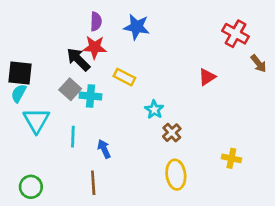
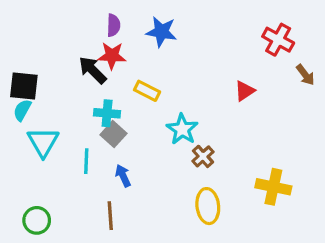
gray square: (70, 89) -> (113, 134), moved
cyan star: (154, 110) -> (182, 129), size x1.4
yellow cross: (231, 158) -> (273, 187), size x1.5

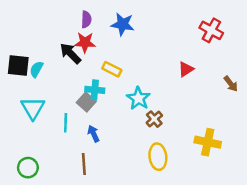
brown arrow: (305, 75) -> (231, 84), moved
cyan semicircle: (22, 110) -> (36, 69), moved
cyan cross: (107, 113) -> (95, 90), moved

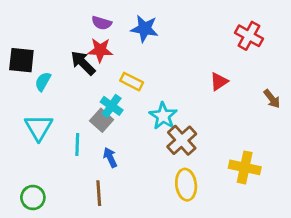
purple semicircle: (86, 19) -> (102, 23), turned 105
black square: (18, 66) -> (21, 60), moved
cyan cross: (95, 90) -> (112, 106), turned 30
brown cross: (154, 119) -> (182, 140), size x1.5

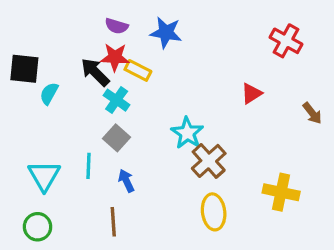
yellow rectangle: (132, 82) -> (138, 70), moved
cyan cross: (112, 106) -> (117, 100), moved
cyan triangle: (39, 127) -> (44, 176), moved

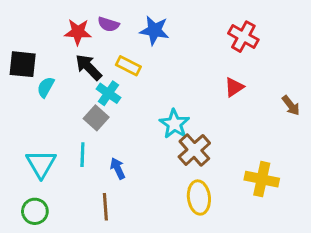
red cross: (286, 41) -> (243, 37), moved
red star: (115, 57) -> (78, 32), moved
gray square: (117, 138) -> (96, 118), moved

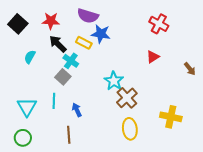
purple semicircle: (108, 24) -> (88, 16), moved, size x1.5
blue star: (154, 30) -> (101, 34), moved
black square: (23, 64) -> (18, 24), moved, turned 36

